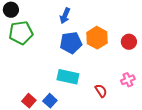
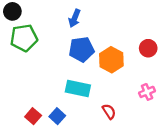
orange hexagon: (97, 38) -> (111, 60), moved
red semicircle: (101, 91) -> (109, 112), moved

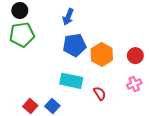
black circle: (12, 11) -> (20, 10), moved
red circle: (148, 48) -> (135, 56), moved
red semicircle: (109, 112) -> (100, 93), moved

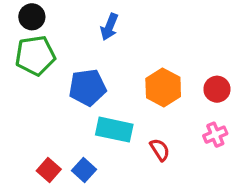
blue pentagon: (74, 45) -> (87, 87), moved

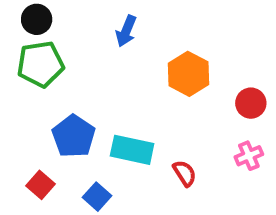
blue pentagon: (87, 87) -> (74, 136), moved, turned -30
orange hexagon: (163, 87) -> (189, 74), moved
red square: (49, 170) -> (40, 185), moved

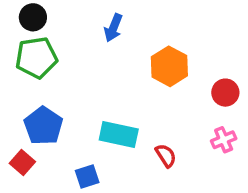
blue pentagon: (74, 136) -> (43, 126), moved
red square: (40, 185) -> (22, 163), moved
blue square: (97, 197) -> (87, 176), turned 30

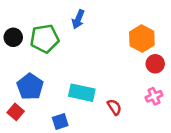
black circle: (33, 17) -> (13, 37), moved
green pentagon: (36, 58) -> (45, 39), moved
orange hexagon: (169, 66) -> (142, 39), moved

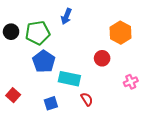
red circle: (155, 64) -> (102, 58), moved
blue pentagon: (30, 87) -> (44, 61), moved
red semicircle: (114, 107) -> (87, 99), moved

